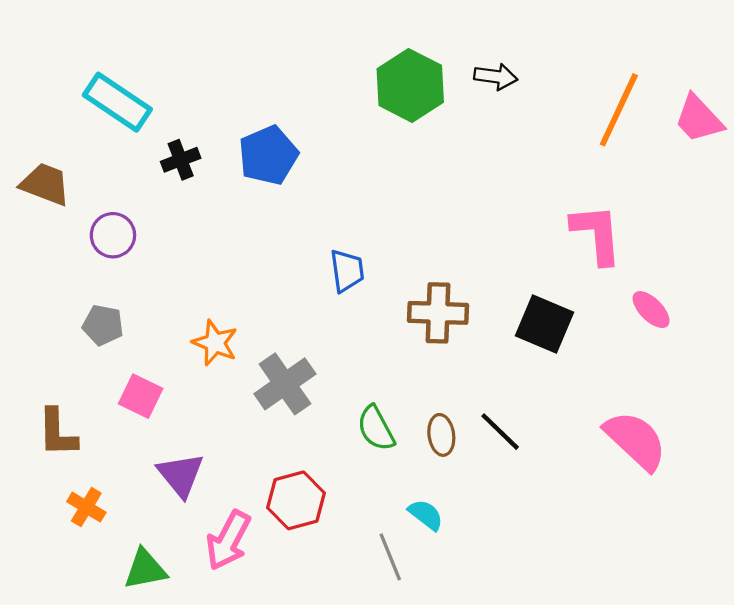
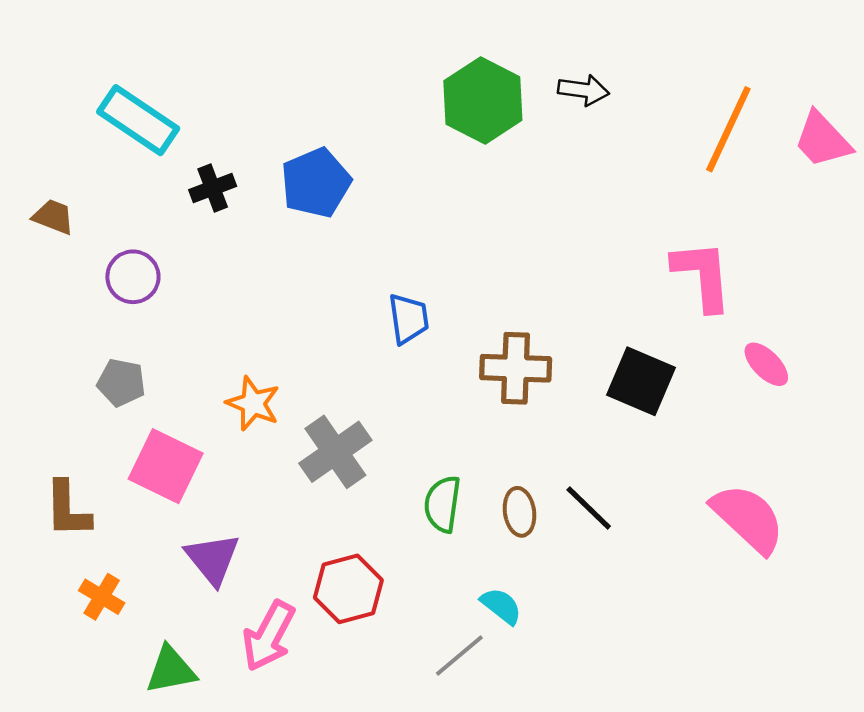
brown trapezoid: (45, 184) -> (53, 217), size x0.7
pink square: (141, 396) -> (166, 466), size x1.4
green semicircle: (376, 428) -> (442, 504), turned 36
gray line: (390, 557) -> (459, 656), turned 72

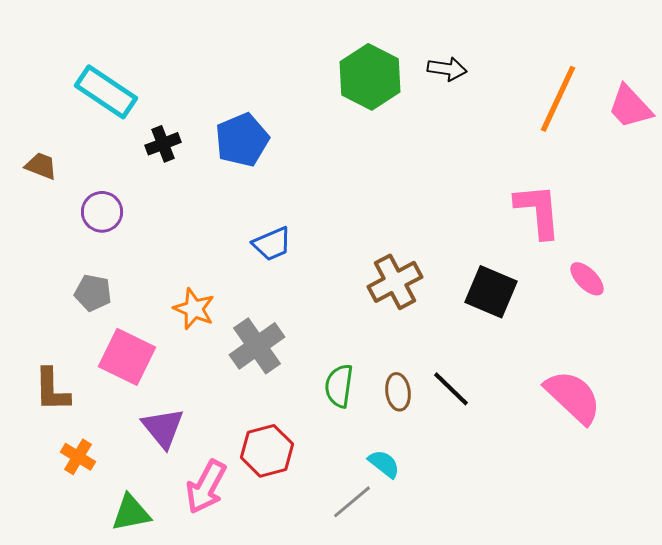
blue trapezoid: (408, 319) -> (272, 244), moved, turned 75
brown cross: (516, 368) -> (395, 282), turned -30

